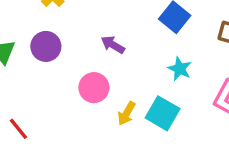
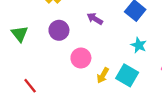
purple arrow: (113, 45) -> (95, 19), moved
purple circle: (46, 46) -> (59, 30), moved

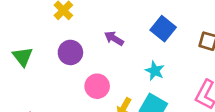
cyan star: (139, 45) -> (155, 71), moved

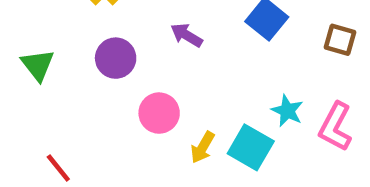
cyan star: (155, 71) -> (287, 111), moved

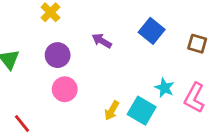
pink circle: (159, 113) -> (65, 89), moved

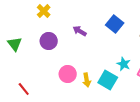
pink circle: (65, 89) -> (68, 74), moved
yellow arrow: (112, 111) -> (87, 80), turned -40

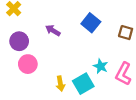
pink circle: (68, 74) -> (28, 64), moved
cyan square: (108, 80) -> (83, 84), turned 30

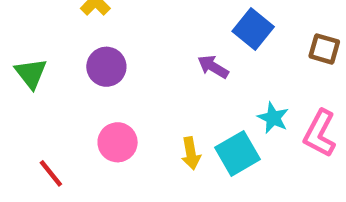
purple arrow: (53, 30) -> (213, 67), moved
pink circle: (28, 64) -> (118, 142), moved

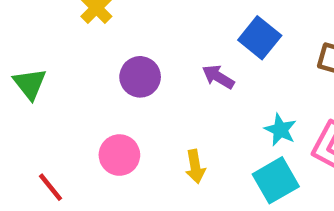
purple circle: (106, 67) -> (140, 77), moved
cyan square: (238, 153) -> (276, 180), moved

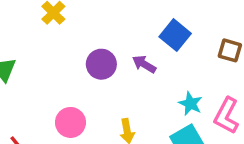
purple circle: (140, 77) -> (101, 64), moved

